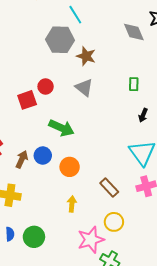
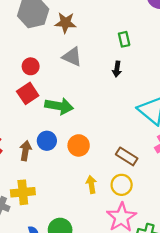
red square: (27, 100) -> (28, 93), moved
black arrow: (143, 115) -> (117, 69), moved
yellow circle: (114, 222) -> (122, 185), moved

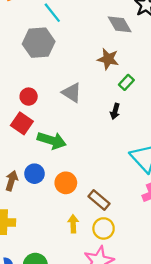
brown star: (65, 23) -> (108, 59), moved
green rectangle: (124, 39) -> (126, 82), turned 48
red square: (28, 93) -> (22, 123), turned -30
brown rectangle: (127, 156) -> (99, 200), moved

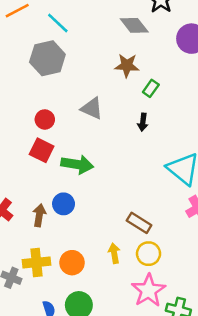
orange circle: (66, 183) -> (72, 263), moved

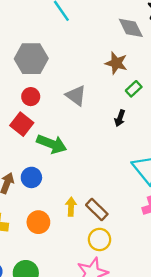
gray hexagon: (47, 58) -> (31, 59), moved
yellow arrow: (114, 253) -> (71, 207), moved
orange circle: (72, 263) -> (38, 222), moved

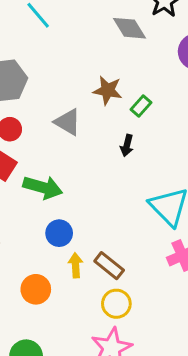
brown star: (116, 63) -> (108, 90), moved
blue circle: (31, 177) -> (59, 233), moved

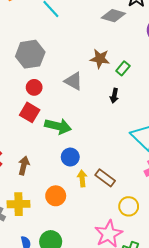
gray diamond: (129, 28) -> (113, 16), turned -40
yellow circle: (116, 304) -> (129, 206), moved

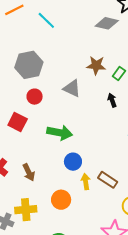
black arrow: (114, 96) -> (112, 100), turned 152
red square: (30, 112) -> (18, 122), moved
brown arrow: (24, 166) -> (29, 172), turned 144

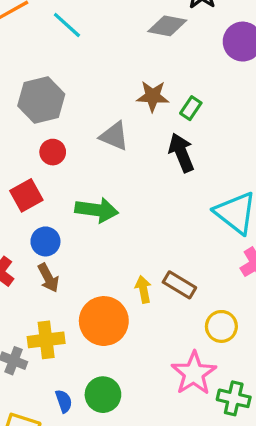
black arrow: (112, 100) -> (181, 153), size x1.6
red square: (18, 122) -> (26, 195), turned 36
blue circle: (73, 162) -> (45, 241), moved
orange circle: (61, 200) -> (104, 321), size x1.5

